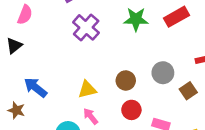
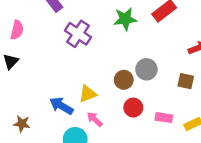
gray circle: (163, 73) -> (146, 69), moved
blue arrow: (36, 87) -> (61, 106), moved
brown square: (188, 91) -> (186, 81), turned -35

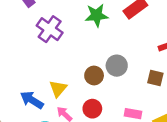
yellow triangle: (88, 94) -> (58, 89), turned -30
red circle: (133, 108) -> (92, 109), moved

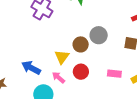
yellow triangle: (58, 89) -> (62, 57), moved

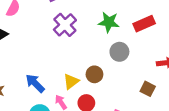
gray circle: (99, 35) -> (119, 52), moved

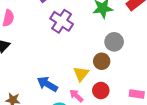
gray circle: (119, 52) -> (114, 42), moved

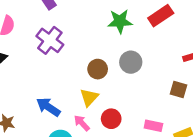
purple cross: (62, 21) -> (50, 40), moved
brown circle: (102, 61) -> (98, 69), moved

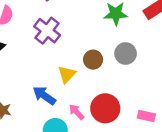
yellow triangle: (89, 97) -> (67, 74), moved
red circle: (111, 119) -> (105, 108), size x1.5

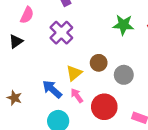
gray circle: (126, 54) -> (124, 75), moved
pink arrow: (77, 112) -> (77, 96), moved

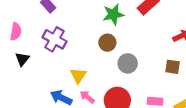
black triangle: (16, 41) -> (22, 59), moved
brown circle: (99, 63) -> (107, 43), moved

